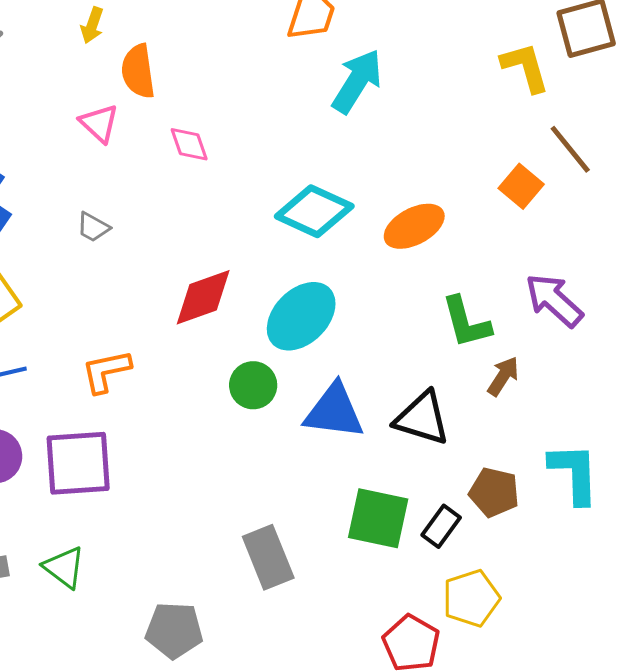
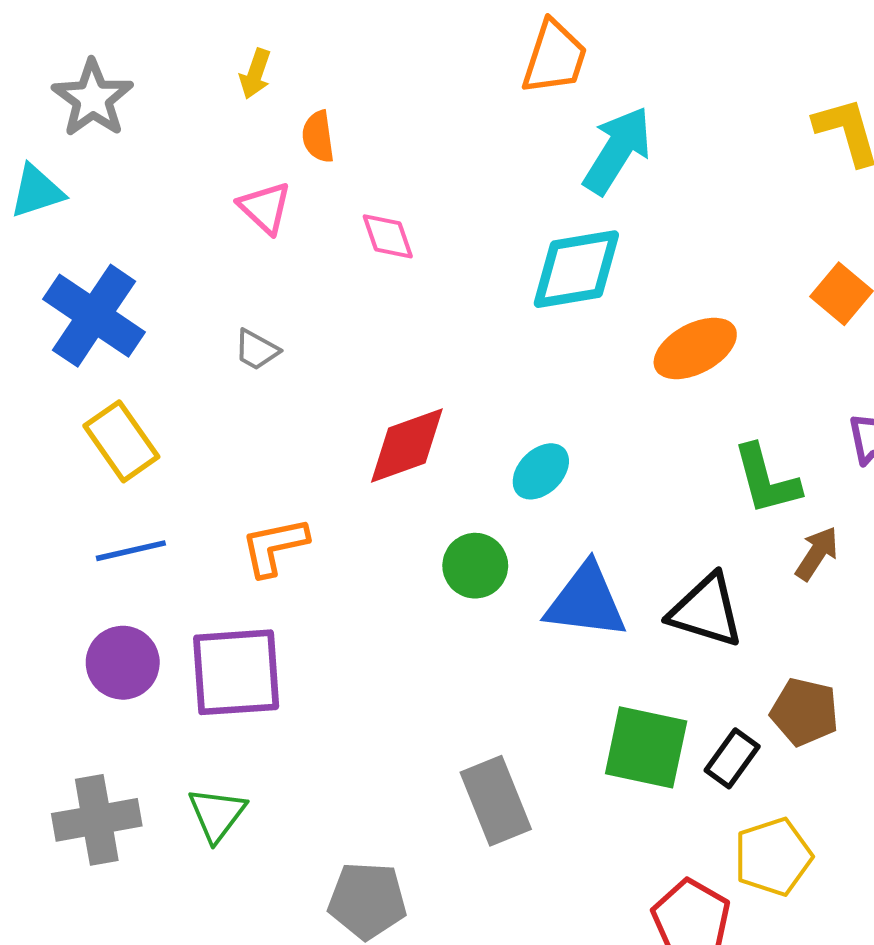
orange semicircle: (138, 71) -> (318, 137), size x0.7
cyan diamond: (314, 211) -> (576, 269), moved, turned -34
cyan ellipse: (301, 316) -> (541, 471), size x0.6
green triangle: (64, 567) -> (217, 814), turned 30

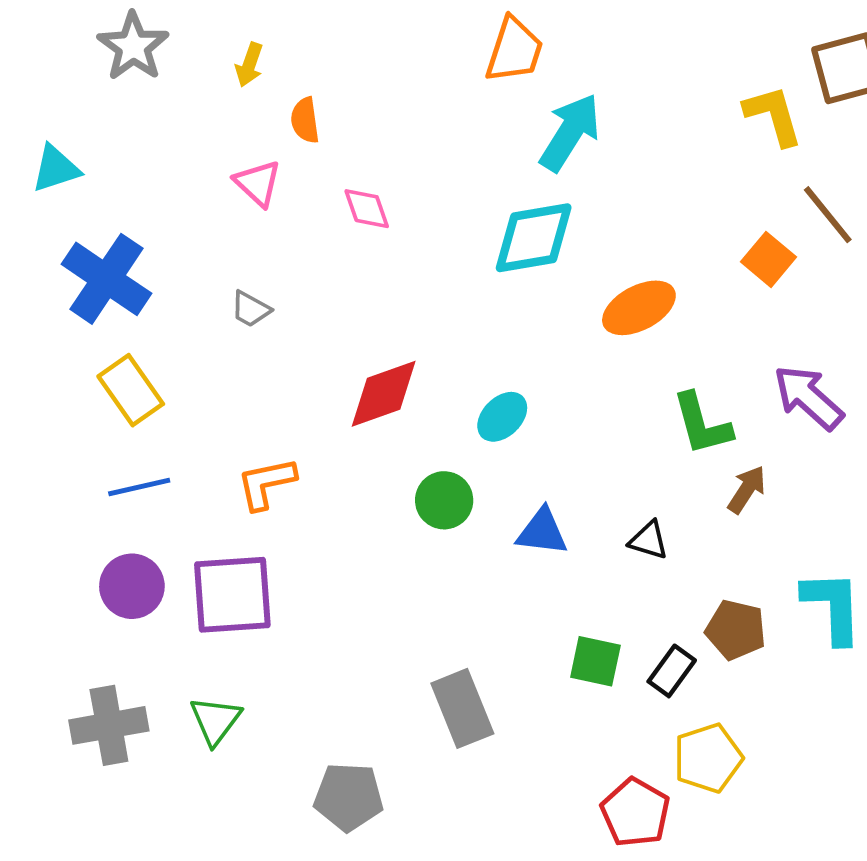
gray star: (93, 98) -> (133, 46), moved
blue triangle: (586, 601) -> (542, 532), size x0.7
black triangle: (706, 611) -> (649, 540), size x0.6
green square: (646, 747) -> (595, 661), size x0.7

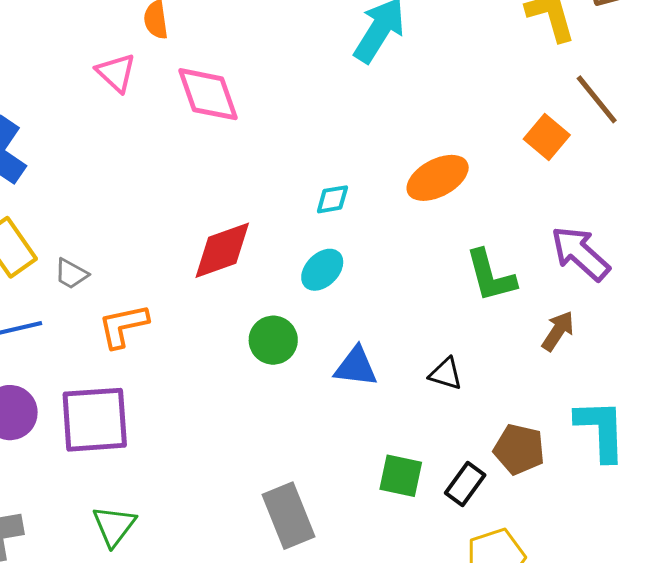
pink diamond: (367, 209) -> (208, 94), size x1.6
cyan diamond: (534, 238) -> (332, 199), moved, size x0.5
gray trapezoid: (251, 309) -> (71, 274), moved
brown arrow: (747, 489) -> (558, 331), moved
green triangle: (215, 721) -> (114, 526), moved

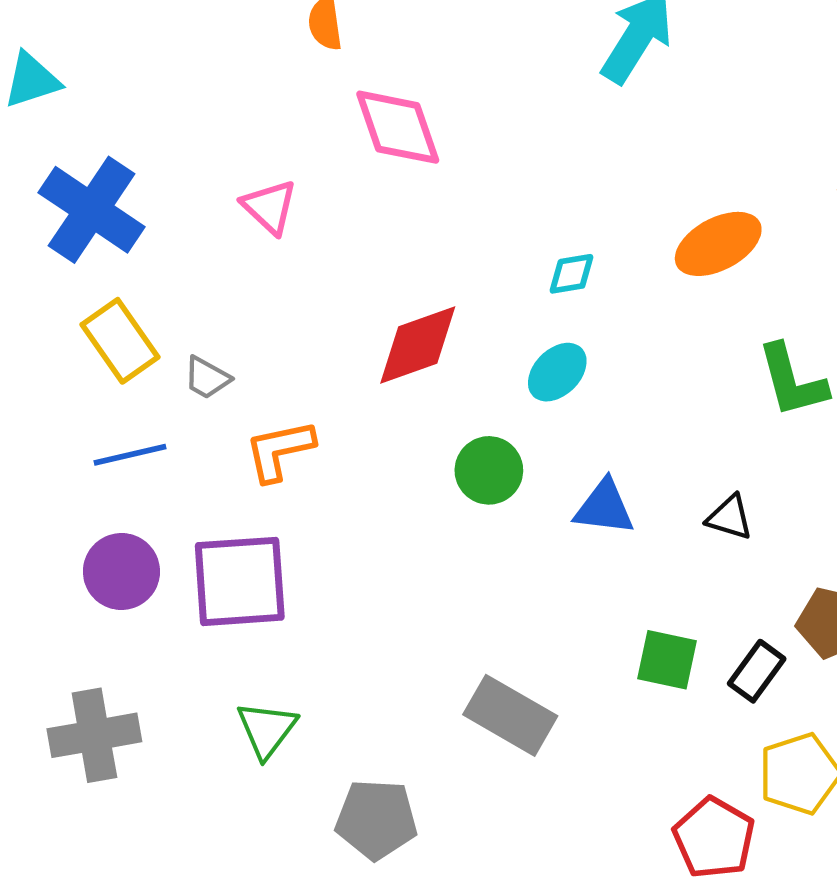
pink triangle: (116, 73) -> (270, 207), moved
gray rectangle: (289, 516) -> (510, 715), turned -38

